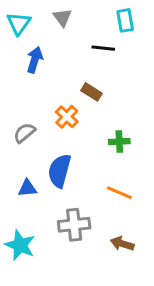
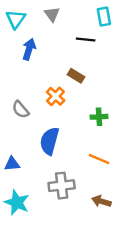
gray semicircle: (24, 133) -> (21, 110), turned -90
blue triangle: (27, 188) -> (12, 164), moved

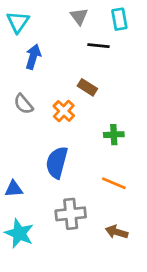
gray triangle: (52, 14) -> (79, 16), moved
gray semicircle: (21, 110) -> (23, 104), moved

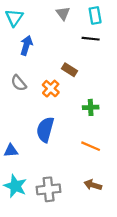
black line: (99, 46) -> (91, 39), moved
gray cross: (71, 214) -> (49, 189), moved

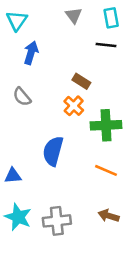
orange cross: (51, 89) -> (74, 106), moved
green cross: (91, 107) -> (106, 125), size x1.6

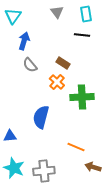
gray semicircle: (22, 97) -> (30, 65), moved
orange line: (106, 170) -> (76, 147), moved
brown arrow: (109, 216) -> (93, 167), moved

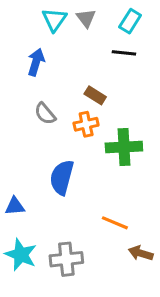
cyan rectangle: (86, 14) -> (130, 21), turned 42
cyan triangle: (13, 16) -> (54, 20), moved
gray semicircle: (30, 65) -> (45, 114), moved
orange cross: (57, 82) -> (86, 124), turned 35

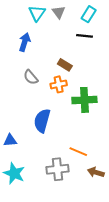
gray cross: (66, 259) -> (58, 169), moved

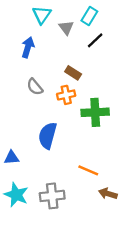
gray triangle: (59, 12) -> (66, 28), moved
cyan rectangle: (89, 14) -> (89, 16), moved
black line: (84, 36) -> (95, 40), turned -49
gray cross: (58, 169) -> (52, 196), moved

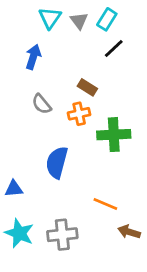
gray triangle: (66, 28) -> (79, 21), moved

